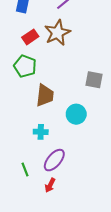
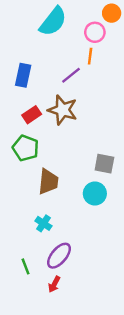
brown star: (57, 33) -> (63, 110), turned -30
cyan circle: (76, 114) -> (95, 194), moved
cyan cross: (41, 132) -> (43, 223), turned 32

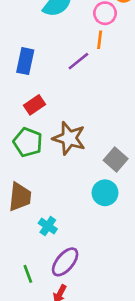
brown star: (63, 110) -> (69, 138), moved
gray square: (104, 164) -> (116, 160), turned 30
brown trapezoid: (48, 182) -> (20, 197), moved

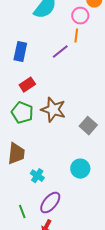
cyan circle: (105, 193) -> (80, 169), moved

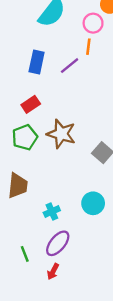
blue rectangle: (20, 52) -> (37, 62), moved
green pentagon: (22, 113) -> (25, 137), turned 30
cyan cross: (37, 176) -> (52, 212), moved, turned 32

